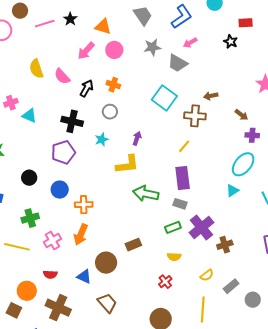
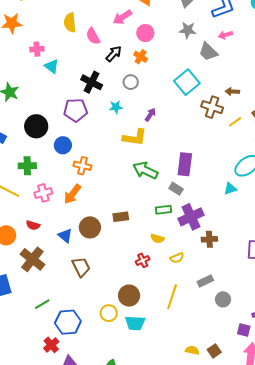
pink circle: (114, 50) -> (145, 33), moved
yellow line: (184, 146) -> (235, 122), moved
black circle: (29, 178) -> (36, 126), size x1.5
yellow semicircle: (207, 275) -> (177, 258), moved

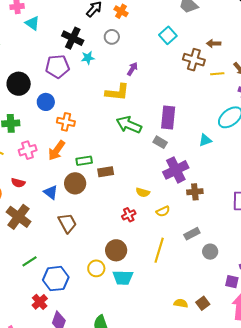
cyan square: (187, 82) -> (168, 35), size x0.7
cyan star: (116, 107) -> (88, 58), moved
yellow line: (235, 122) -> (217, 74), turned 32
cyan triangle: (230, 189) -> (205, 140), moved
green rectangle: (163, 210) -> (84, 161), moved

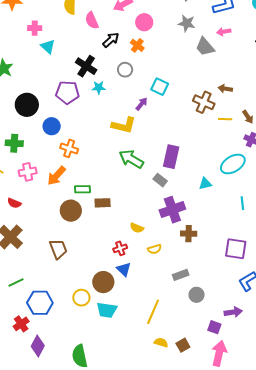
cyan square: (168, 35) -> (160, 87), moved, turned -30
blue triangle: (51, 192) -> (124, 269), moved
yellow line: (159, 250) -> (153, 312), moved

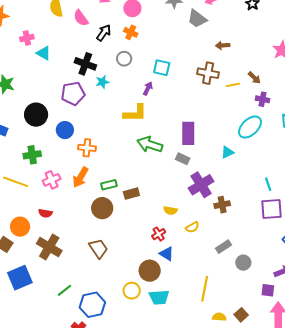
brown arrow: (225, 89) -> (223, 45), moved
cyan line: (242, 203) -> (268, 184), moved

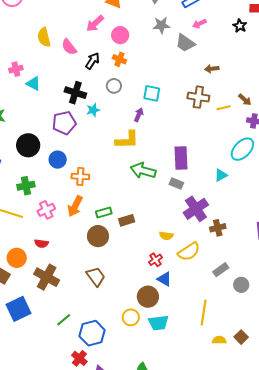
yellow semicircle: (192, 227) -> (189, 252), size x1.6

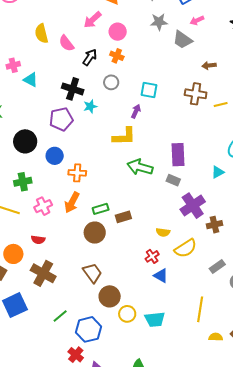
brown circle: (148, 297) -> (110, 296), moved

